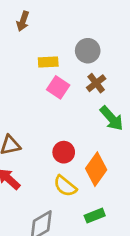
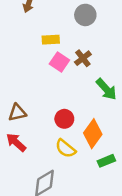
gray circle: (88, 51) -> (85, 15), moved
brown cross: (96, 83) -> (83, 58), moved
green rectangle: (95, 216) -> (106, 161), moved

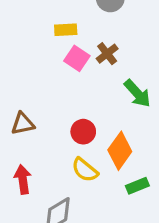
red arrow: (16, 142) -> (23, 179), moved, turned 40

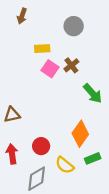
red circle: (83, 132) -> (41, 146), moved
yellow semicircle: (85, 170) -> (65, 165), moved

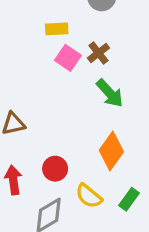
green arrow: (93, 93) -> (110, 93), moved
green rectangle: (93, 158) -> (129, 199), moved, turned -32

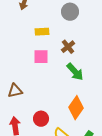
pink square: (68, 58) -> (41, 57), moved, turned -35

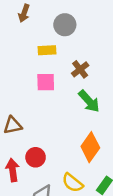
gray circle: (70, 12) -> (65, 25), moved
red circle: (41, 119) -> (36, 157), moved

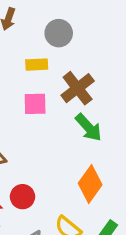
brown cross: (80, 69) -> (78, 88), size x1.5

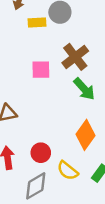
yellow rectangle: (37, 65) -> (37, 22), moved
red circle: (22, 197) -> (41, 153), moved

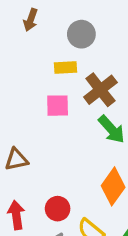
yellow rectangle: (37, 22) -> (66, 67), moved

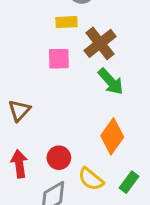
brown triangle: (16, 159) -> (19, 110), turned -35

